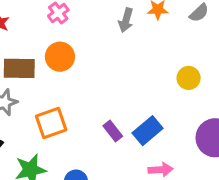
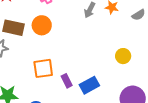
orange square: (51, 123) -> (43, 68), moved

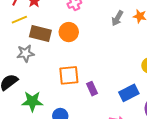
blue rectangle: (89, 85) -> (129, 93), moved

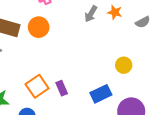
orange square: (69, 75) -> (37, 86), moved, turned -30

